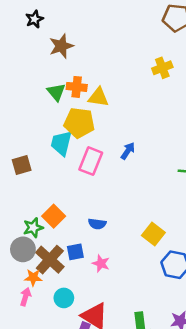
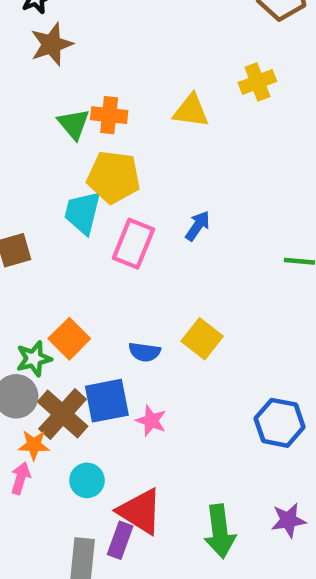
brown star: (61, 46) -> (52, 44), moved
yellow triangle: (98, 97) -> (191, 111), moved
yellow square: (153, 234) -> (202, 339), moved
blue square: (75, 252) -> (107, 401), size x1.5

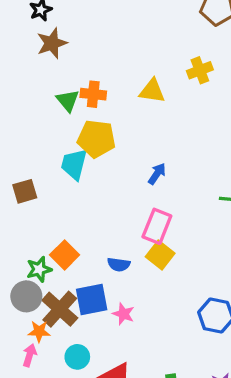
pink rectangle: (133, 244) -> (157, 226), moved

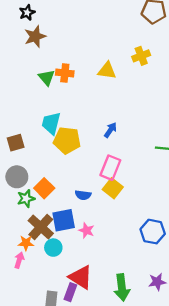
yellow pentagon: (96, 139) -> (67, 140), moved
gray circle: (26, 296) -> (17, 177), moved
cyan circle: (77, 357) -> (53, 248), moved

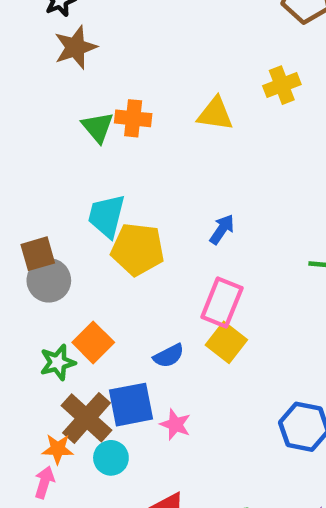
gray circle: (17, 177) -> (49, 280), moved
blue semicircle: (83, 195) -> (169, 356), turned -35

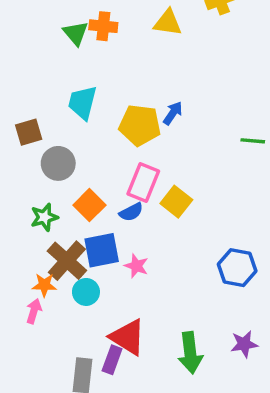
yellow pentagon: (138, 249) -> (140, 125), moved
gray circle: (49, 280) -> (58, 163), moved
pink rectangle: (222, 303) -> (143, 183), moved
orange square: (93, 342) -> (89, 205), moved

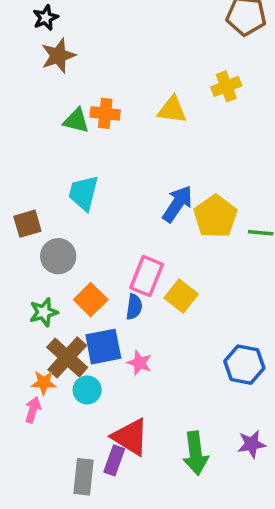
green triangle: (76, 33) -> (76, 121), turned -36
blue arrow: (173, 113) -> (177, 204), size x1.5
yellow pentagon: (140, 125) -> (215, 216), moved, turned 30
blue semicircle: (131, 212) -> (134, 307), turned -55

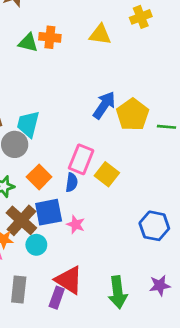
cyan trapezoid: (83, 193) -> (28, 124), moved
gray rectangle: (83, 477) -> (19, 290), moved

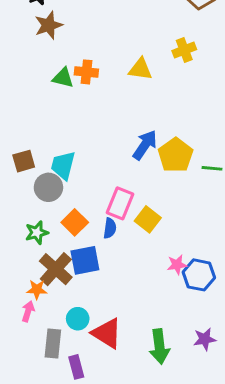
pink star: (76, 224) -> (177, 265), moved, turned -30
cyan circle: (36, 245) -> (78, 319), moved
purple rectangle: (57, 298) -> (76, 367), moved, turned -35

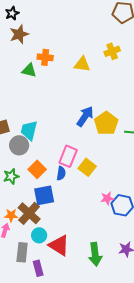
orange cross: (86, 72) -> (45, 57), moved
brown cross: (56, 269) -> (29, 213), moved

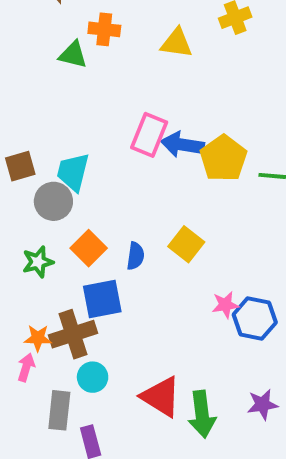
blue arrow: (85, 116) -> (182, 145), turned -115
pink rectangle: (68, 156) -> (149, 135), moved
brown cross: (29, 213) -> (73, 334), turned 30
red triangle: (59, 245) -> (161, 397), moved

